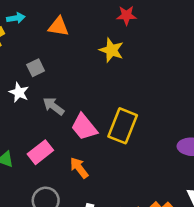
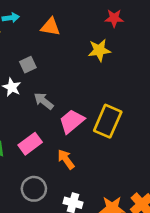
yellow star: (111, 50) -> (99, 50), turned -30
pink trapezoid: (84, 127) -> (72, 121), turned 88

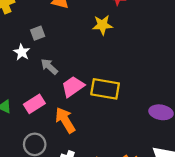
yellow rectangle: (108, 121) -> (105, 89), turned 72
orange arrow: (66, 159) -> (65, 120), size x1.4

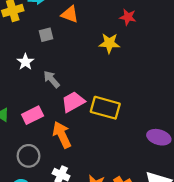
gray square: (38, 33) -> (46, 35), moved

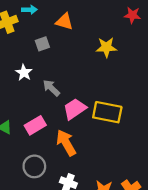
red star: (128, 17) -> (132, 15), moved

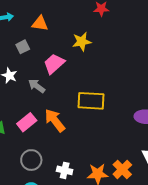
pink trapezoid: (75, 109) -> (54, 64), moved
orange arrow: (66, 143) -> (55, 120), moved

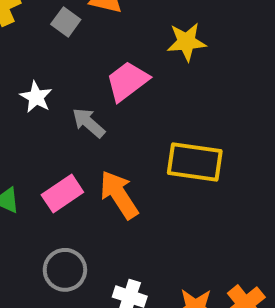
gray square: (23, 47) -> (66, 22), moved, turned -32

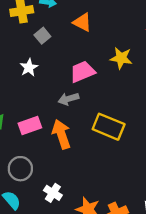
gray square: (66, 22) -> (42, 36), moved
gray arrow: (89, 123) -> (68, 99), moved, turned -72

